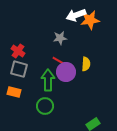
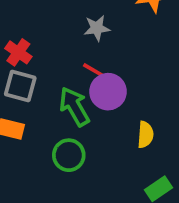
yellow semicircle: (86, 64) -> (145, 135), moved
green arrow: (48, 80) -> (74, 107), turned -30

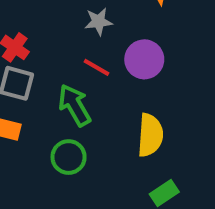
purple circle: (108, 92) -> (144, 59), moved
yellow semicircle: (145, 135) -> (150, 135), size x1.5

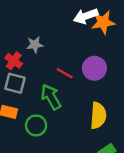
gray star: (98, 21) -> (35, 45), moved
green circle: (69, 157) -> (36, 125), moved

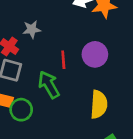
red line: (65, 73) -> (63, 60), turned 56
green circle: (36, 125) -> (21, 110), moved

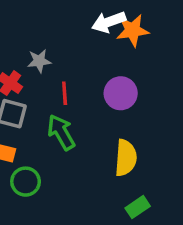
red line: (63, 60) -> (65, 93), moved
green circle: (21, 110) -> (26, 182), moved

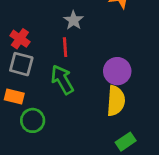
gray star: (39, 61) -> (74, 20), moved, turned -30
purple circle: (121, 93) -> (117, 71), moved

